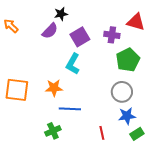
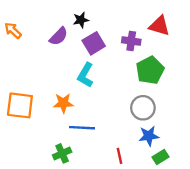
black star: (61, 14) -> (81, 20), moved

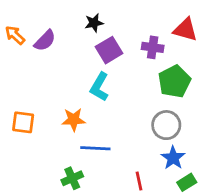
purple semicircle: (59, 36) -> (45, 41), moved
orange square: (20, 105) -> (23, 122), size x0.7
blue star: (149, 136) -> (173, 158), turned -30

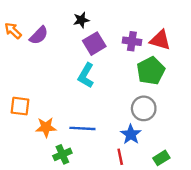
red triangle: (185, 30) -> (160, 40), moved
orange star: (74, 120) -> (46, 127), moved
blue star: (173, 158) -> (131, 134), moved

